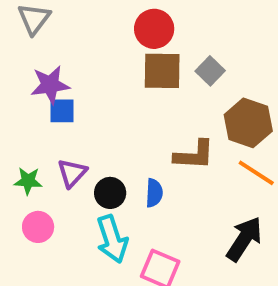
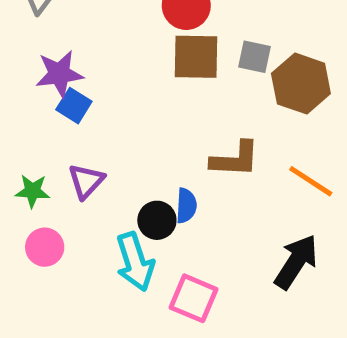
gray square: (210, 71) -> (255, 57), turned -32
blue square: (62, 111) -> (74, 106), turned 32
brown hexagon: (248, 123) -> (301, 84), moved
black circle: (110, 193) -> (157, 220), moved

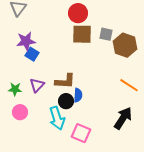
brown L-shape: (235, 159) -> (65, 81), moved

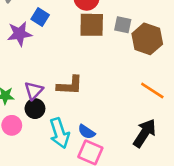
blue square: (32, 54) -> (40, 17), moved
blue semicircle: (78, 95) -> (87, 132), moved, turned 120
black circle: (66, 101) -> (35, 109), moved

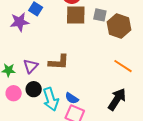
black circle: (35, 109) -> (34, 89), moved

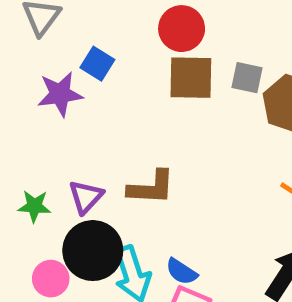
black circle: (34, 89) -> (93, 251), size x1.6
pink circle: (14, 93) -> (51, 279), moved

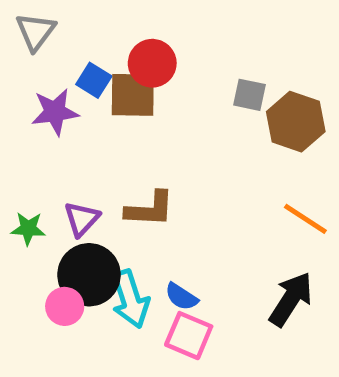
red circle: (182, 29) -> (152, 63), moved
brown square: (191, 78) -> (133, 95), moved
pink circle: (51, 279) -> (65, 306), moved

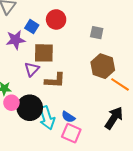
brown square: (133, 95) -> (44, 53), moved
brown hexagon: (296, 122) -> (103, 66), moved
purple triangle: (82, 219) -> (32, 69), moved
pink circle: (65, 306) -> (11, 103), moved

